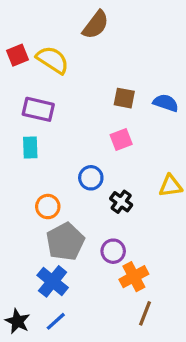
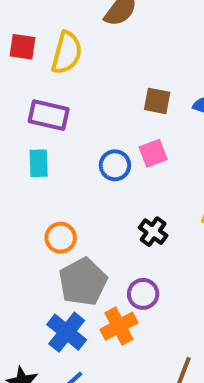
red square: (17, 55) -> (22, 47), turned 30
yellow semicircle: (53, 60) -> (67, 53), turned 72
blue circle: (91, 178) -> (115, 165), moved
orange cross: (134, 277) -> (119, 326), moved

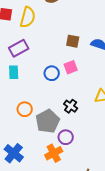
purple rectangle: (49, 115) -> (19, 48), turned -42
gray pentagon: (83, 282) -> (48, 121), moved
blue cross: (67, 332) -> (14, 153), moved

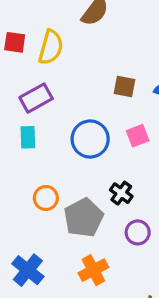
pink square: (71, 67) -> (138, 136), moved
blue circle: (52, 73) -> (90, 139), size x1.5
purple circle: (66, 137) -> (138, 232), moved

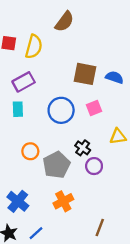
brown square: (125, 87) -> (85, 74), size x1.5
purple circle: (138, 232) -> (94, 166), moved

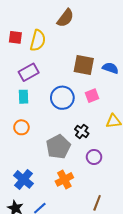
orange circle: (30, 151) -> (21, 127), moved
purple circle: (94, 166) -> (94, 157), moved

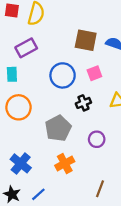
cyan rectangle: (24, 97) -> (12, 74), moved
orange circle: (21, 127) -> (19, 107), size x1.5
black cross: (82, 131) -> (83, 103), moved, turned 32

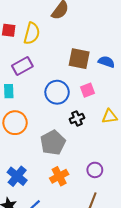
purple circle: (97, 139) -> (95, 170), moved

